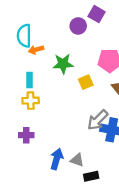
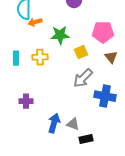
cyan rectangle: (30, 80) -> (16, 58), moved
yellow cross: (31, 101) -> (40, 57), moved
gray arrow: (98, 120) -> (83, 78), moved

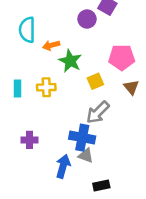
orange arrow: (35, 22) -> (51, 45), moved
green star: (60, 35) -> (70, 61), turned 30
blue cross: (105, 96) -> (82, 138), moved
gray triangle: (73, 124) -> (86, 156), moved

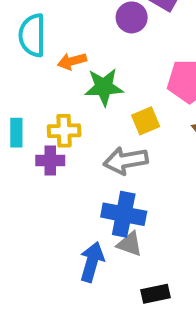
green star: (70, 61) -> (104, 87), turned -30
gray arrow: (98, 112) -> (126, 161), moved, turned 35
purple cross: (30, 140) -> (50, 161), moved

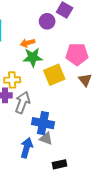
orange arrow: (72, 61) -> (28, 43), moved
yellow square: (146, 121) -> (54, 75), size x1.5
gray arrow: (126, 161) -> (22, 103), moved, turned 120

